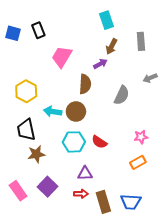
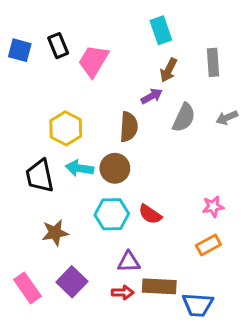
pink trapezoid: (62, 57) -> (93, 61), moved
yellow hexagon: (26, 91) -> (66, 128), moved
gray semicircle: (122, 95) -> (184, 118), moved
black trapezoid: (26, 130) -> (40, 176), moved
brown rectangle: (103, 202) -> (159, 286), moved, turned -70

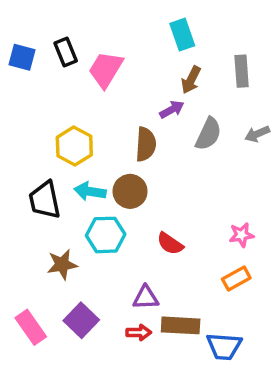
cyan hexagon: (112, 214) -> (106, 235), moved

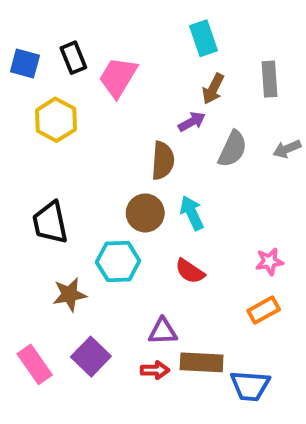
yellow hexagon: (74, 146) -> (56, 120), moved
cyan arrow: (90, 191) -> (192, 213), moved, turned 56

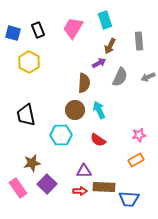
pink trapezoid: (118, 77) -> (73, 28), moved
brown star: (70, 294) -> (32, 163), moved

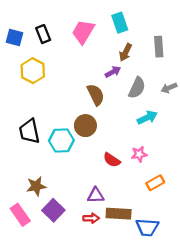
brown semicircle: (84, 83) -> (96, 95), turned -30
cyan arrow: (99, 110) -> (147, 118), moved, turned 90
cyan hexagon: (61, 135) -> (61, 140), moved
pink star: (139, 135) -> (139, 154), moved

